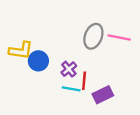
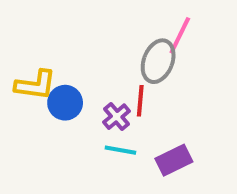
pink line: (119, 37) -> (180, 35), moved, turned -75
red line: (84, 81) -> (140, 101), moved

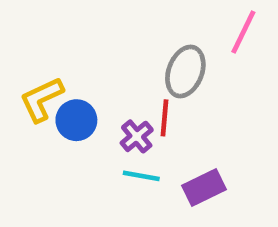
pink line: (180, 35) -> (243, 32), moved
yellow L-shape: (35, 85) -> (42, 99), turned 147

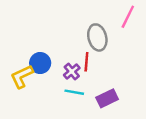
gray ellipse: (185, 71) -> (97, 37), turned -35
yellow L-shape: (42, 99) -> (22, 76), moved

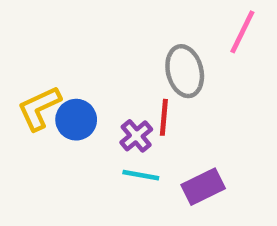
yellow L-shape: (22, 76) -> (39, 108), moved

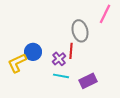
yellow L-shape: (39, 108) -> (17, 63), moved

